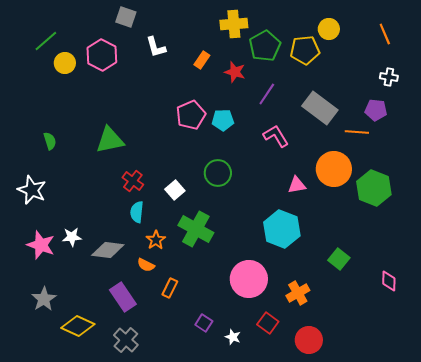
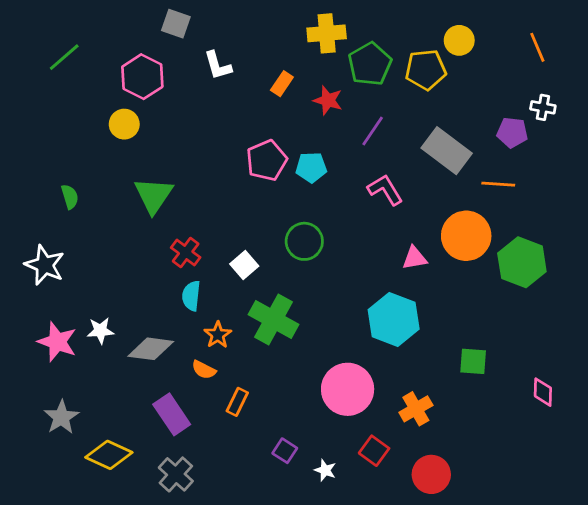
yellow circle: (65, 63) -> (124, 124), moved
purple pentagon: (376, 110) -> (512, 132), moved
green triangle: (110, 140) -> (154, 195), turned -44
green square: (339, 259) -> (473, 361), turned -35

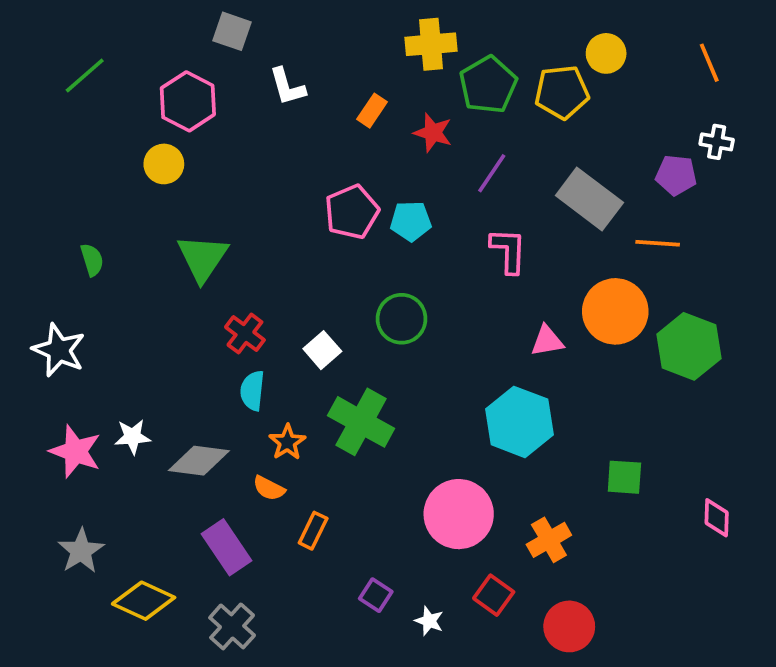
pink L-shape: (385, 190) -> (508, 251), turned 33

